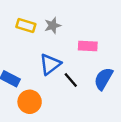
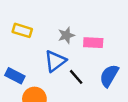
yellow rectangle: (26, 25) -> (22, 30), moved
gray star: (53, 25) -> (66, 35), moved

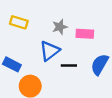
black line: (76, 77) -> (69, 66), turned -49

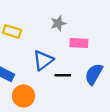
gray star: (60, 27) -> (58, 23), moved

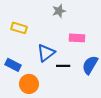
gray star: (58, 23) -> (59, 11), moved

